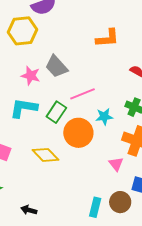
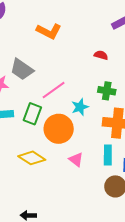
orange L-shape: (107, 38) -> (49, 31), moved, turned 45
pink triangle: (116, 164) -> (76, 159), moved
cyan rectangle: (95, 207) -> (108, 155), moved

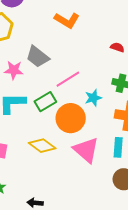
green rectangle: (32, 114) -> (45, 102), turned 35
pink triangle: (76, 159) -> (86, 150), size x1.8

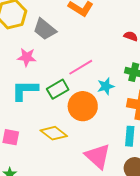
gray trapezoid: (38, 57) -> (45, 29), moved
pink triangle: (86, 150) -> (98, 156), moved

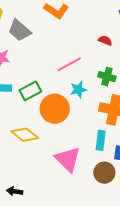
pink line: (81, 67) -> (69, 64), moved

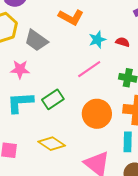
cyan star: (78, 90) -> (97, 40), moved
orange circle: (55, 109) -> (97, 114), moved

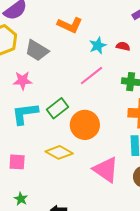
orange circle: (97, 114) -> (85, 125), moved

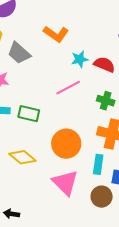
red semicircle: (123, 46) -> (104, 65), size x1.5
green rectangle: (57, 108) -> (29, 114), turned 40
orange circle: (85, 125) -> (66, 144), moved

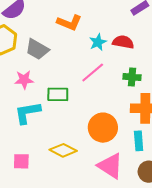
green rectangle: (29, 114) -> (58, 94), moved

